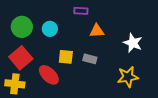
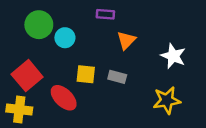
green circle: (22, 27) -> (39, 25), moved
orange triangle: (97, 31) -> (126, 40), turned -42

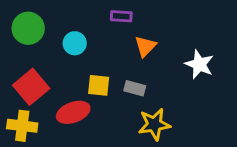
green circle: (39, 25) -> (28, 28), moved
red ellipse: (64, 98) -> (73, 112), turned -64
yellow star: (167, 100) -> (154, 124), moved

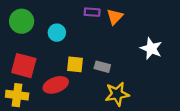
orange triangle: (145, 46) -> (115, 17), moved
red square: (31, 87) -> (24, 66), turned -35

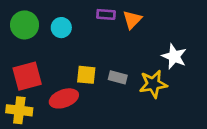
cyan circle: (57, 33) -> (61, 28), moved
red square: (24, 66) -> (27, 76), turned -30
yellow star: (117, 94) -> (153, 84), moved

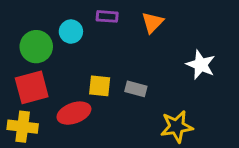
purple rectangle: (106, 14) -> (107, 16), moved
green circle: (25, 25) -> (36, 47), moved
yellow star: (153, 84) -> (177, 127), moved

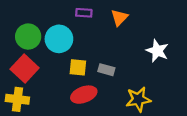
cyan circle: (71, 32) -> (59, 39), moved, size x1.5
red square: (32, 87) -> (25, 68), turned -32
red ellipse: (74, 113) -> (84, 95), moved

